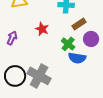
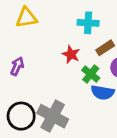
red star: (42, 29) -> (71, 54), moved

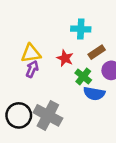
yellow triangle: (26, 18) -> (31, 53), moved
purple arrow: (17, 66) -> (32, 69), moved

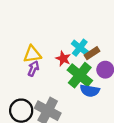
cyan cross: (81, 29) -> (80, 48), moved, turned 35
green cross: (83, 76) -> (80, 75), size x1.6

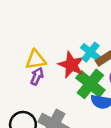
red star: (63, 59) -> (71, 65), size x1.5

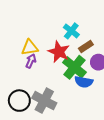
cyan cross: (90, 52) -> (71, 31), moved

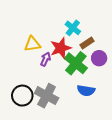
red star: (59, 52) -> (61, 48), turned 30
purple arrow: (31, 61) -> (46, 59), moved
blue semicircle: (84, 82) -> (86, 91), moved

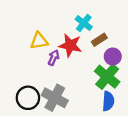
red star: (61, 48) -> (70, 45), turned 30
green cross: (76, 63) -> (107, 77), moved
blue semicircle: (86, 91) -> (108, 101), moved, turned -96

